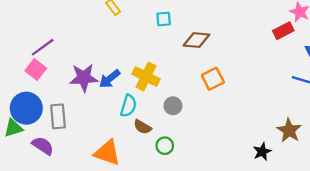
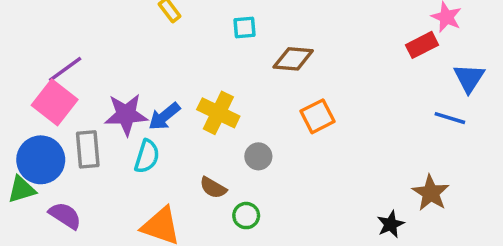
pink square: (36, 69) -> (55, 102), size x1.4
cyan semicircle: (128, 106) -> (147, 156), moved
gray rectangle: (58, 116) -> (88, 149), moved

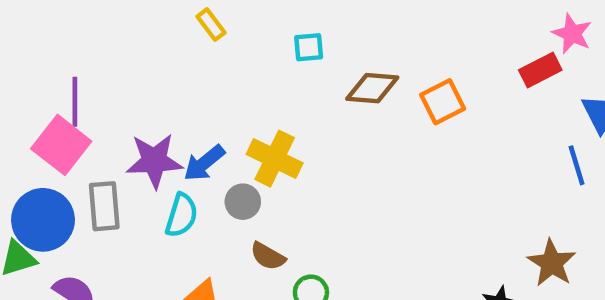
purple line: (65, 69) -> (75, 102), turned -54
orange square: (318, 116) -> (443, 102), moved
blue line: (450, 118) -> (577, 165), turned 56
gray circle: (258, 156) -> (243, 202), moved

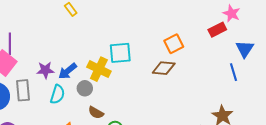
cyan square: (309, 47) -> (120, 53), moved, size x1.6
brown diamond: (372, 88) -> (164, 68), moved
purple star: (154, 161) -> (45, 70), size x0.7

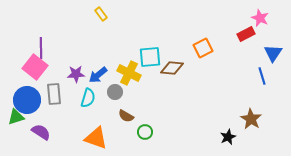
brown diamond: (164, 68) -> (172, 68), moved

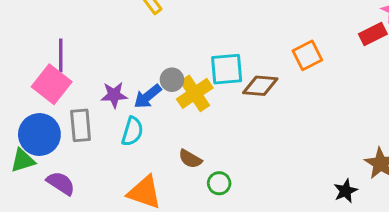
yellow cross: (129, 73) -> (195, 93), turned 30
gray circle: (115, 92) -> (172, 80), moved

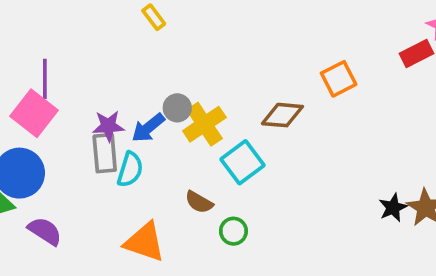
cyan square: (227, 69) -> (243, 162), moved, turned -32
gray rectangle: (81, 125) -> (105, 153), moved
black star: (346, 191) -> (393, 208), moved

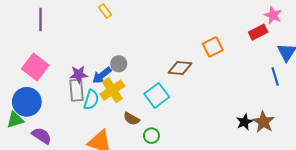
purple line: (45, 79) -> (41, 19), moved
yellow cross: (204, 124) -> (112, 90), moved

